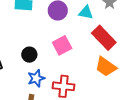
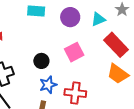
cyan triangle: (86, 12) -> (98, 19), turned -35

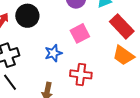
black circle: (41, 61) -> (27, 16), moved, size x1.5
blue star: (48, 85) -> (53, 53), moved

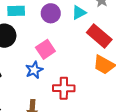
pink square: (80, 33) -> (45, 49), moved

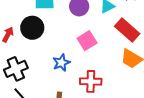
pink square: (45, 49) -> (87, 41), moved

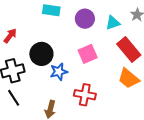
black circle: (32, 28) -> (41, 54), moved

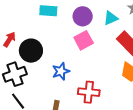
black circle: (41, 54) -> (31, 51), moved
pink square: (88, 54) -> (84, 40), moved

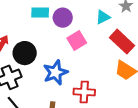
purple circle: (83, 16) -> (63, 18), moved
blue star: (61, 71) -> (55, 72), size x1.4

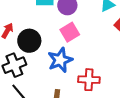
pink square: (77, 40) -> (70, 32), moved

